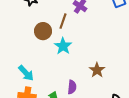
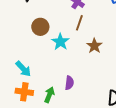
brown line: (63, 21) -> (79, 23), moved
brown star: (97, 70) -> (94, 46), moved

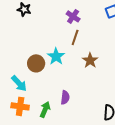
brown circle: (40, 27) -> (36, 63), moved

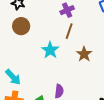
purple cross: (73, 16) -> (67, 10), turned 32
brown circle: (36, 63) -> (21, 26), moved

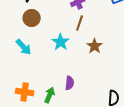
cyan arrow: (13, 77) -> (24, 47), moved

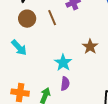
brown line: (80, 23) -> (52, 18), moved, turned -42
cyan star: (61, 42) -> (63, 63), moved

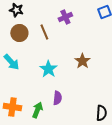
cyan star: (63, 63) -> (48, 69), moved

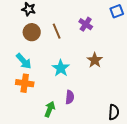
purple cross: (65, 17) -> (86, 24), moved, turned -32
orange cross: (12, 107) -> (25, 83), moved

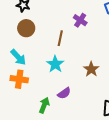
brown line: (57, 31) -> (60, 38), moved, turned 35
brown star: (95, 60) -> (91, 69), moved
purple semicircle: (70, 97) -> (64, 93), turned 48

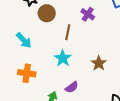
brown circle: (26, 28) -> (47, 13), moved
cyan arrow: (18, 57) -> (24, 40), moved

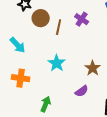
brown line: (68, 32) -> (59, 27), moved
purple semicircle: (72, 87) -> (82, 91), moved

